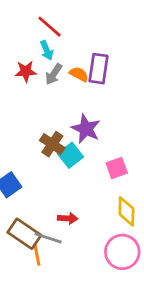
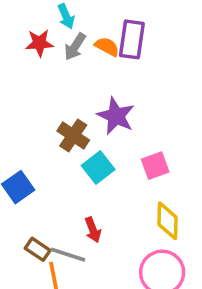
cyan square: (70, 155) -> (98, 168), moved
red arrow: (68, 218) -> (93, 230), turned 66
brown rectangle: (24, 234) -> (38, 249), size x0.6

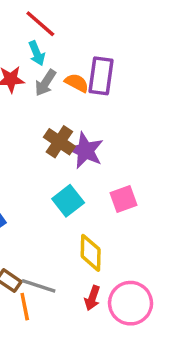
brown cross: (73, 136) -> (59, 142), moved
yellow diamond: (167, 221) -> (91, 253), moved
red arrow: (93, 230) -> (92, 298), moved, turned 40

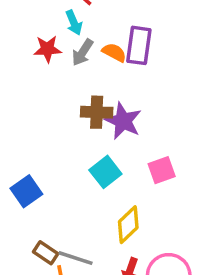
brown cross: (59, 142) -> (97, 112), turned -32
yellow diamond: (91, 253) -> (128, 225), turned 45

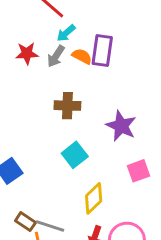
cyan arrow: (74, 23) -> (66, 33), moved, turned 72
purple star: (123, 121) -> (121, 126), moved
pink square: (162, 170) -> (139, 171), moved

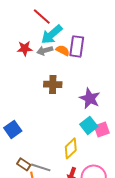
cyan arrow: (66, 33) -> (52, 34), size x1.6
gray arrow: (56, 56) -> (45, 50), turned 42
cyan square: (75, 155) -> (89, 125), moved

